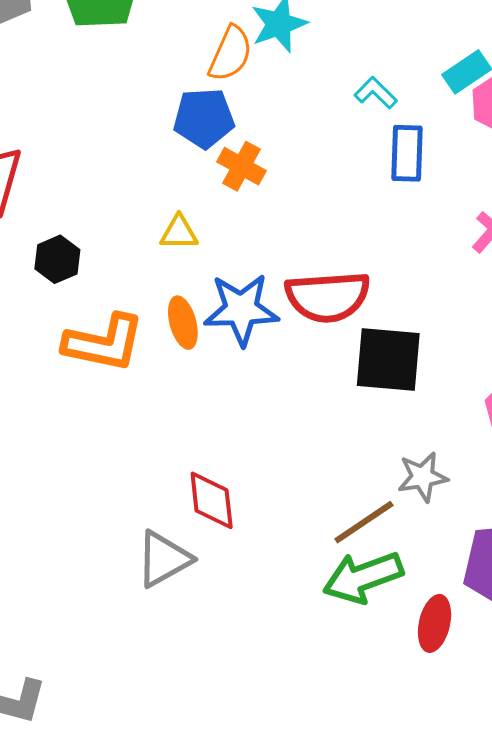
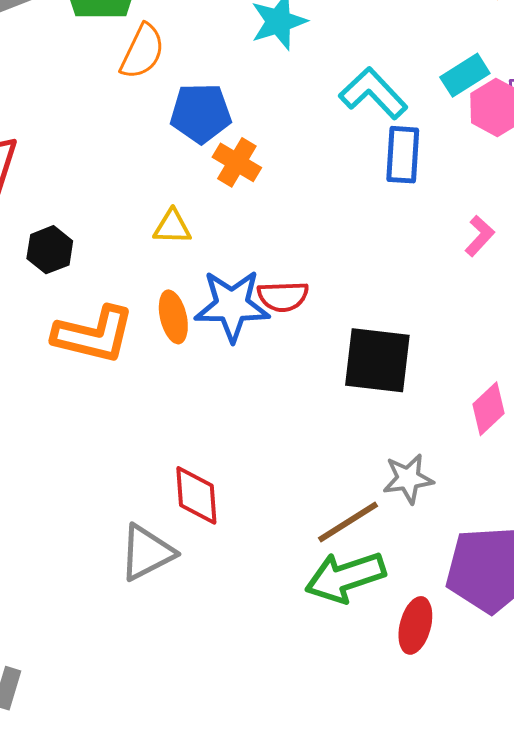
orange semicircle: (230, 54) -> (142, 52), moved
cyan L-shape: (376, 93) -> (373, 93), size x1.6
red semicircle: (328, 297) -> (283, 296), moved, size x0.6

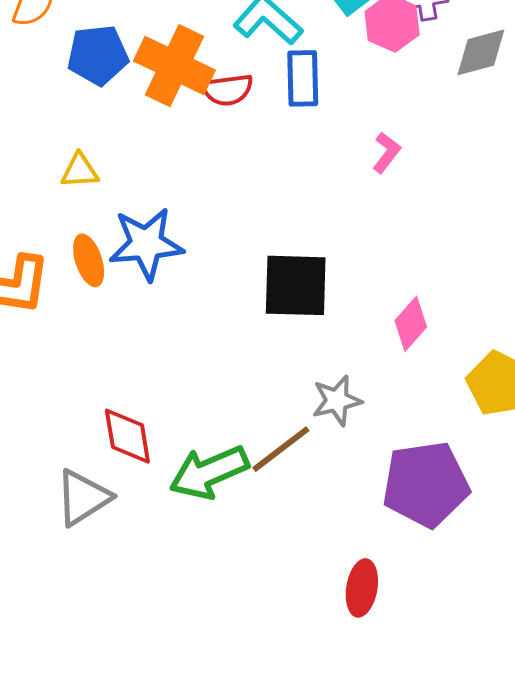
orange cross: (237, 162) -> (174, 66), moved, size x1.6
red semicircle: (283, 296) -> (227, 90), moved
green arrow: (345, 577) -> (209, 472), moved
red ellipse: (415, 625) -> (362, 588), moved

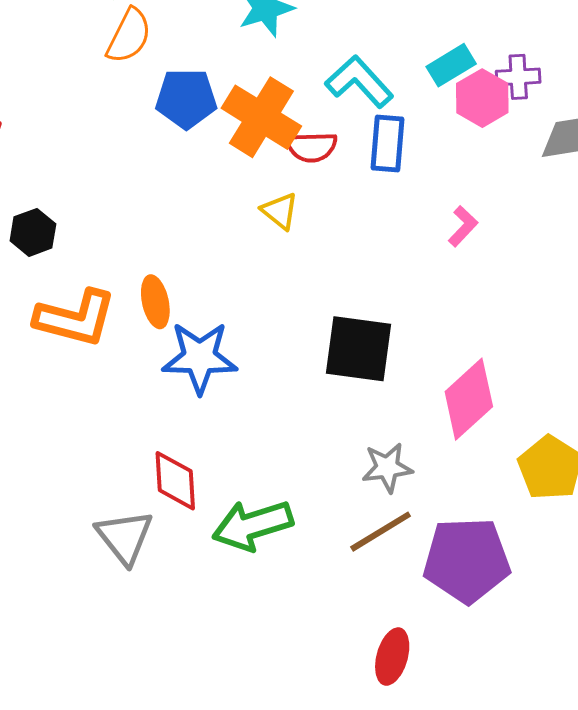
yellow triangle: (80, 171) -> (280, 211), moved, turned 36
blue star: (146, 244) -> (200, 358), moved
pink diamond: (411, 324) -> (469, 399), size x1.5
brown line: (281, 449) -> (381, 532), moved
gray triangle: (83, 497) -> (125, 537), turned -42

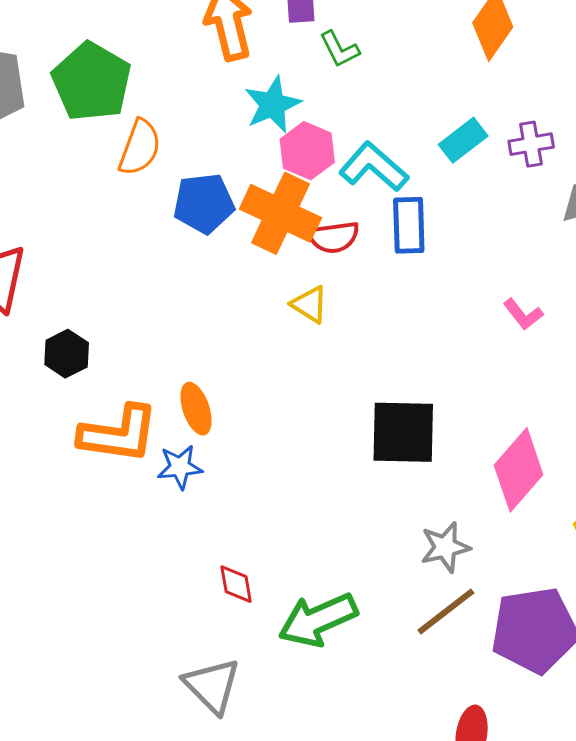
pink hexagon: (482, 98) -> (307, 151), moved
pink L-shape: (463, 226) -> (523, 314), moved, turned 105
blue star: (200, 358) -> (180, 467), moved, size x0.6
red diamond: (175, 481) -> (236, 584), size x0.7
gray triangle: (125, 537) -> (212, 686), moved

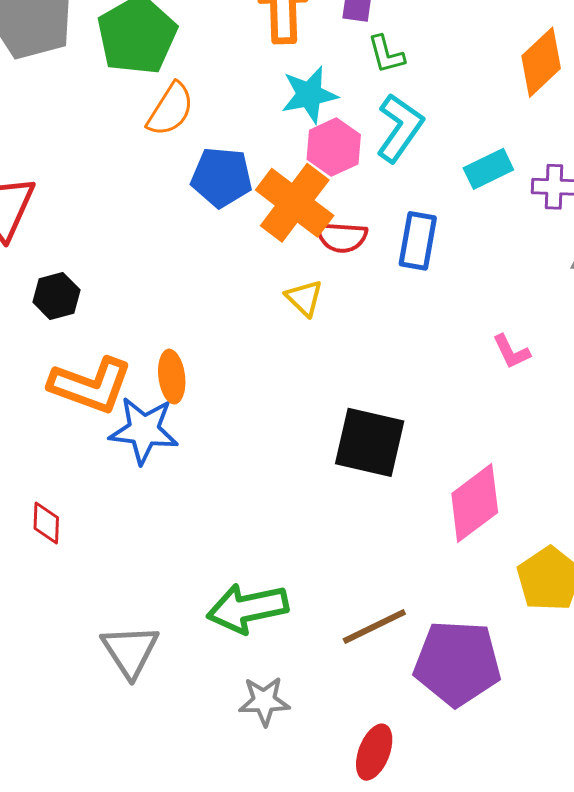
cyan L-shape: (374, 167) -> (400, 128), moved, turned 72
blue star: (180, 467) -> (144, 430), size x1.5
gray star: (445, 547) -> (264, 701), moved
red diamond: (236, 584) -> (46, 523), moved

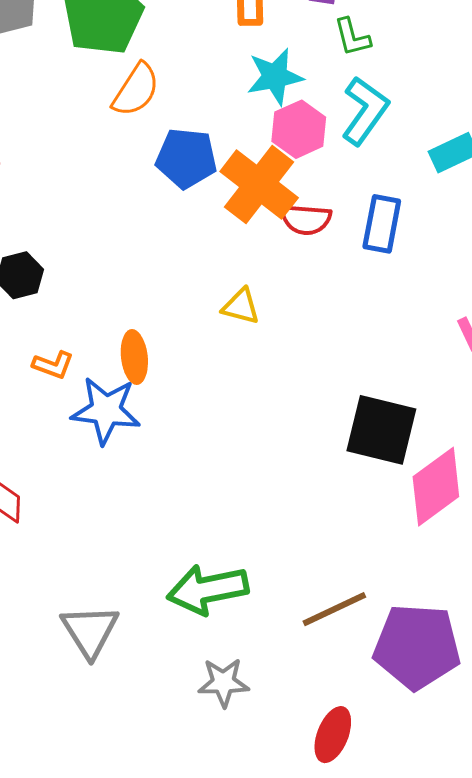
yellow triangle: (304, 298) -> (241, 306), moved, turned -30
orange L-shape: (91, 385) -> (53, 365), size x0.5
black square: (370, 442) -> (381, 430), moved

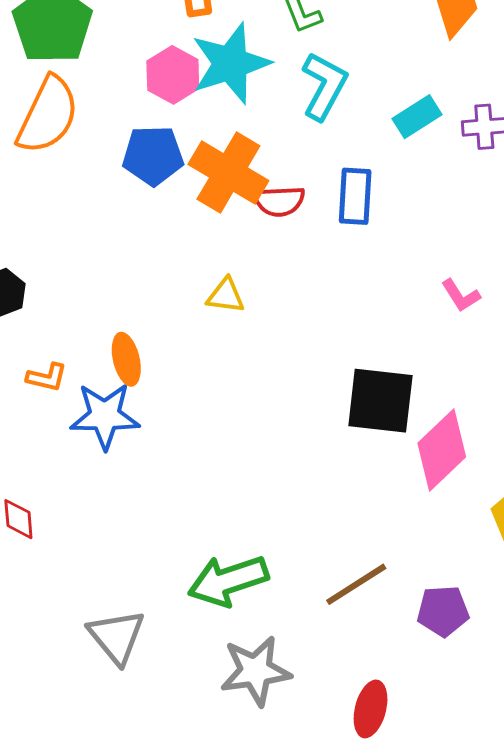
cyan star: (275, 77) -> (231, 63), size x1.4
orange semicircle: (136, 90) -> (48, 115), moved, size x1.4
pink hexagon: (299, 129) -> (173, 75), moved
purple pentagon: (417, 647) -> (443, 611), size x0.6
gray star: (223, 682) -> (255, 671), size x1.4

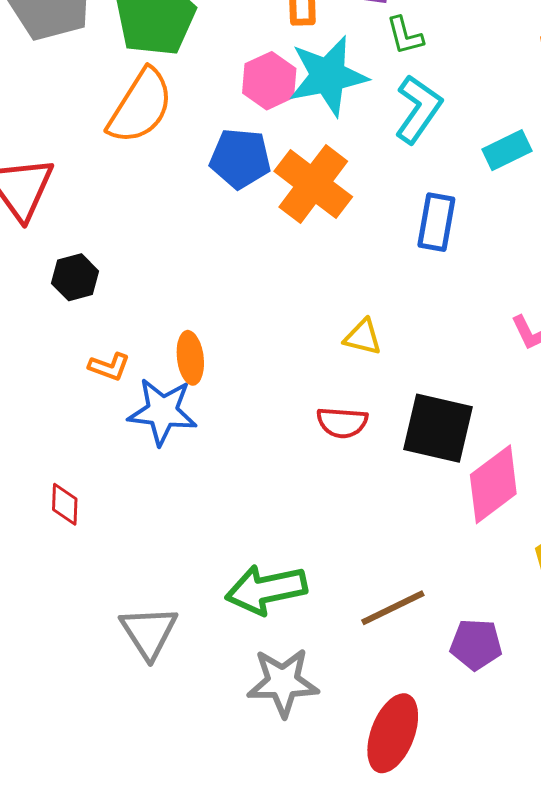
red semicircle: (279, 201) -> (342, 423), moved
yellow triangle: (226, 296) -> (363, 337), moved
red ellipse: (371, 709) -> (393, 733), size x1.4

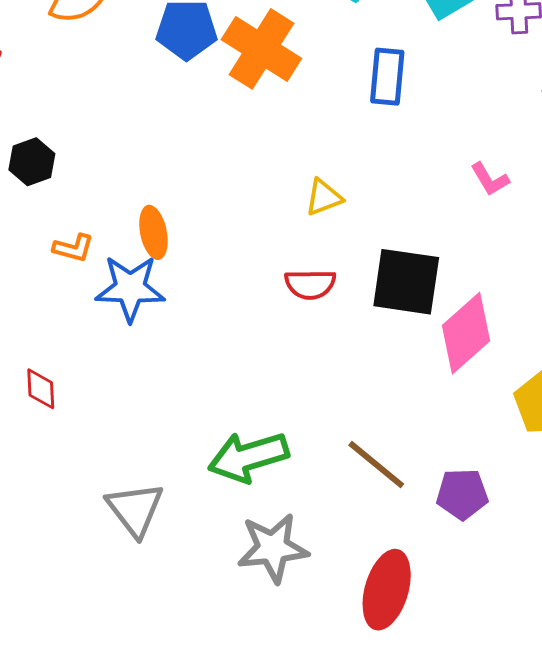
yellow triangle: (363, 337) -> (324, 197), turned -30
brown line: (393, 608) -> (376, 465), turned 70

